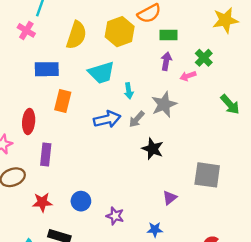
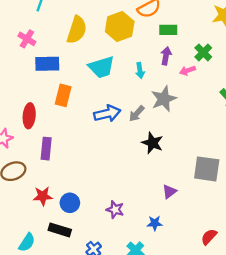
pink cross: (26, 30) -> (27, 39), moved
cyan arrow: (129, 91) -> (140, 71), moved
blue circle: (81, 201) -> (70, 203), moved

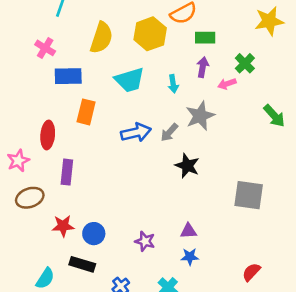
purple triangle: (169, 192) -> (189, 231), moved, turned 35

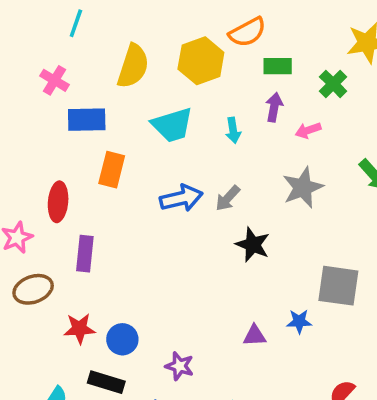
green cross: (245, 63) -> (333, 84), moved
gray star: (200, 116) -> (303, 188), moved
purple star: (145, 241) -> (180, 366), moved
blue star: (190, 257) -> (299, 321), moved

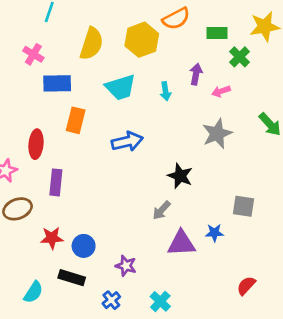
green rectangle: (278, 66) -> (217, 33), moved
gray arrow: (228, 198) -> (162, 210), moved
gray square: (338, 286) -> (244, 206), size x0.7
purple triangle: (254, 336) -> (181, 243), size x1.6

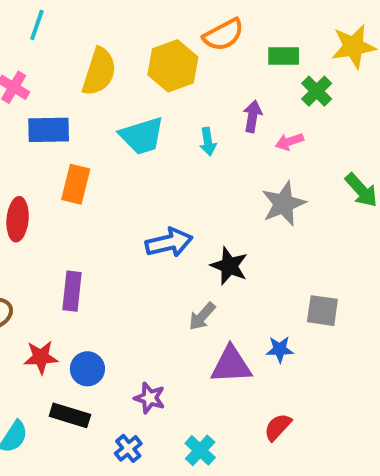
blue arrow: (127, 141) -> (169, 243), moved
purple rectangle: (56, 182) -> (72, 291), moved
red semicircle: (246, 286) -> (278, 427), moved

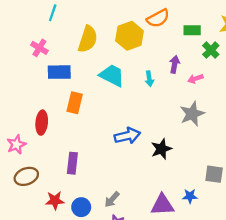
cyan trapezoid: (142, 136) -> (112, 75), turned -136
black star: (229, 266) -> (161, 149), turned 30
gray arrow: (202, 316) -> (112, 199), moved

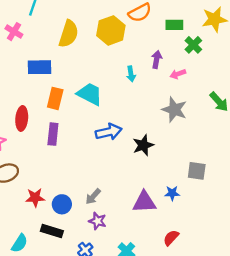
pink cross: (39, 48) -> (14, 32), moved
cyan trapezoid: (112, 75) -> (90, 94), moved
gray star: (192, 114) -> (174, 110), turned -30
purple rectangle: (72, 163) -> (53, 134), moved

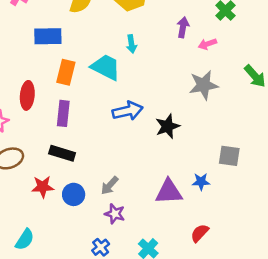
cyan arrow: (131, 74) -> (131, 44), moved
gray star: (174, 110) -> (204, 85), turned -30
black rectangle: (52, 231) -> (62, 153), moved

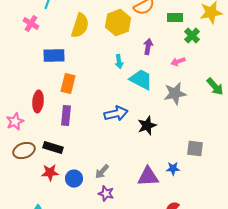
purple arrow: (183, 27) -> (148, 47), moved
cyan trapezoid: (106, 67) -> (141, 80), moved
black rectangle: (62, 153) -> (53, 148), moved

